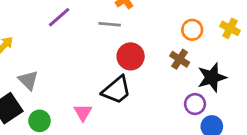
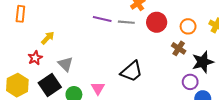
purple line: (59, 17) -> (102, 19), moved, turned 54
red circle: (131, 56) -> (157, 22), moved
pink triangle: (83, 112) -> (98, 88), moved

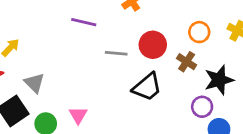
gray line: (126, 22) -> (116, 53), moved
red circle: (157, 22) -> (153, 45), moved
black trapezoid: (132, 71) -> (147, 87), moved

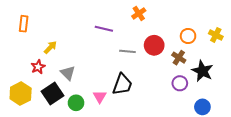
black star: (219, 80) -> (202, 71), turned -30
black trapezoid: (147, 87) -> (122, 84), moved, turned -30
purple circle: (202, 107) -> (180, 83), moved

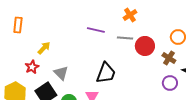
gray line: (127, 51) -> (125, 38), moved
black trapezoid: (122, 84) -> (106, 73), moved

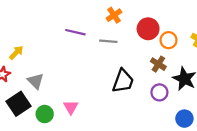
red circle: (145, 46) -> (148, 29), moved
black trapezoid: (106, 73) -> (123, 81), moved

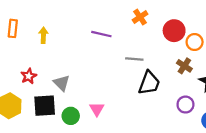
gray line: (108, 41) -> (134, 59), moved
yellow arrow: (16, 53) -> (43, 35), moved, turned -42
purple circle: (159, 92) -> (185, 105), moved
black square: (19, 104) -> (45, 106), turned 30

